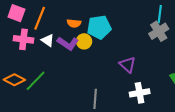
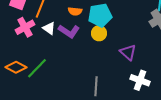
pink cross: (23, 39) -> (25, 27), turned -36
yellow circle: (84, 41) -> (99, 33), moved
white cross: (140, 93) -> (140, 80), turned 30

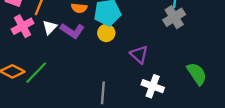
white triangle: (49, 28) -> (50, 27), turned 40

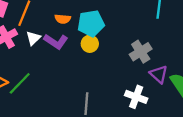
gray cross: (174, 17) -> (141, 52), moved
purple triangle: (139, 54) -> (159, 74), moved

